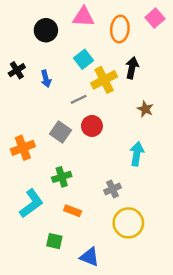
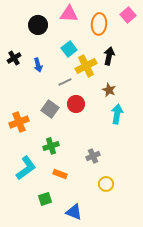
brown star: (145, 109) -> (109, 90), moved
cyan arrow: (137, 154) -> (117, 114), moved
yellow circle: (128, 223) -> (106, 184), size x0.6
green square: (54, 241) -> (45, 199), turned -32

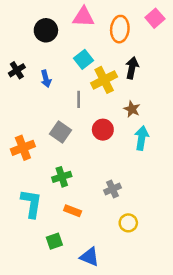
gray line: (65, 82) -> (79, 99), turned -64
red circle: (76, 104) -> (103, 130), moved
cyan L-shape: (26, 168) -> (31, 204), turned -45

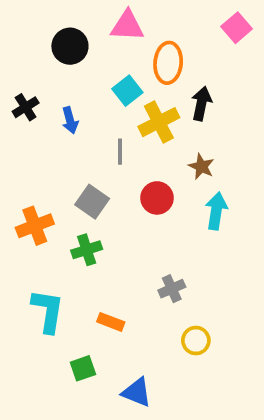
orange ellipse: (120, 29) -> (168, 63), moved
green cross: (62, 177) -> (87, 250), moved

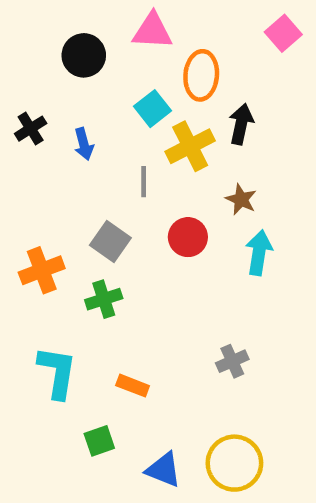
gray cross: (172, 289) -> (232, 361), moved
yellow circle: (196, 340) -> (234, 463), moved, size x1.6

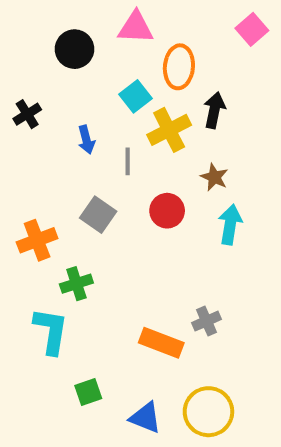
blue arrow: (84, 144) -> (86, 140), moved
green cross: (104, 299) -> (76, 284), moved
orange rectangle: (133, 386) -> (161, 343), moved, size x1.5

